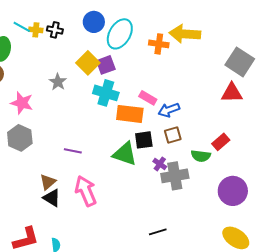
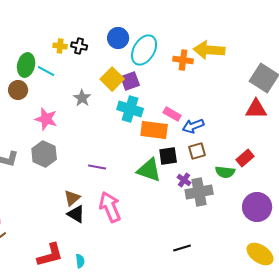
cyan line: (22, 27) -> (46, 71), moved

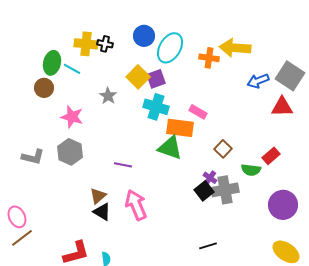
yellow cross: (60, 46) -> (86, 44), size x1.6
blue arrow: (193, 126) -> (258, 81), moved
brown square: (197, 151) -> (223, 149), turned -30
black square: (168, 156) -> (204, 191), moved, turned -30
green triangle: (149, 170) -> (170, 148), moved

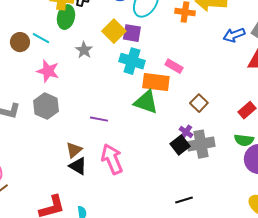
green ellipse: (52, 63) -> (66, 17), moved
cyan line: (72, 69) -> (41, 38), moved
purple square: (156, 79) -> (132, 33), turned 30
green semicircle: (251, 170) -> (244, 140), moved

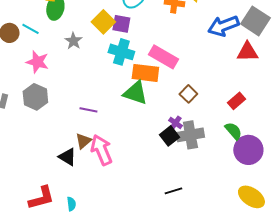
blue arrow: (234, 35) -> (223, 26), size x1.4
pink rectangle: (174, 66) -> (163, 57), size x1.6
green semicircle: (244, 140) -> (233, 131), turned -138
brown triangle: (74, 150) -> (83, 141), moved

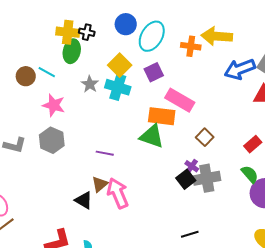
purple square: (121, 24) -> (154, 72), moved, turned -36
cyan cross: (121, 52) -> (118, 87), moved

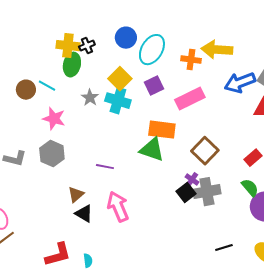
black cross: (87, 32) -> (87, 46), turned -35
pink rectangle: (180, 100) -> (190, 99), moved, turned -56
brown square: (205, 137) -> (205, 151), size x1.5
brown triangle: (100, 184) -> (76, 195), moved
black line: (190, 234) -> (224, 248), moved

